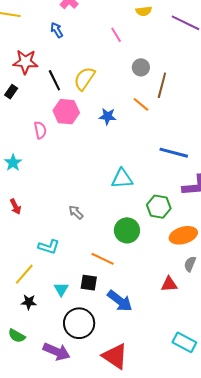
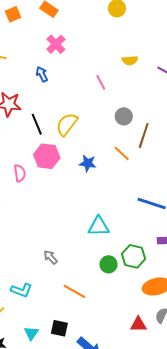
green circle: (127, 230) -> (109, 264), moved, size x0.7
orange line: (103, 259) -> (74, 291), moved
red triangle: (169, 284) -> (138, 324), moved

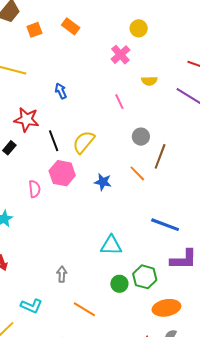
pink cross: (56, 44) -> (120, 55), moved
gray arrow: (51, 257) -> (62, 274), turned 42

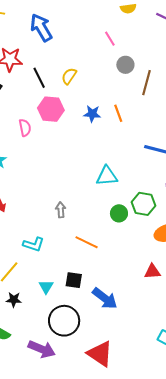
blue arrow: (61, 91) -> (41, 28), size x1.8
pink line: (119, 102) -> (110, 39), moved
yellow semicircle: (84, 142) -> (69, 76), size x0.7
orange line: (137, 173) -> (118, 113), moved, turned 30

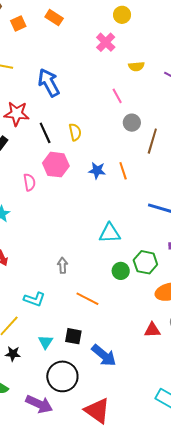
yellow semicircle: (69, 76) -> (75, 132), turned 132

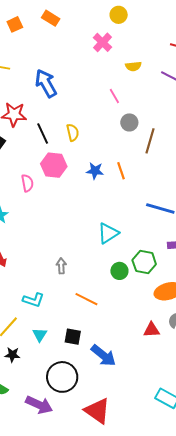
cyan triangle: (110, 233) -> (108, 233), turned -30
cyan triangle: (46, 342) -> (40, 335), moved

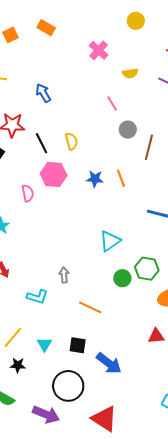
yellow circle: (119, 15) -> (136, 21), moved
blue arrow: (46, 83) -> (43, 93), size x0.7
cyan L-shape: (33, 300) -> (37, 297), moved

